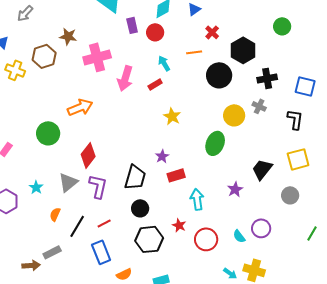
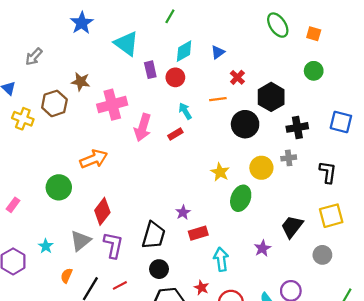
blue square: (305, 86) -> (341, 122), moved
gray cross: (259, 106) -> (289, 158), turned -32
yellow star: (172, 116) -> (220, 172), moved

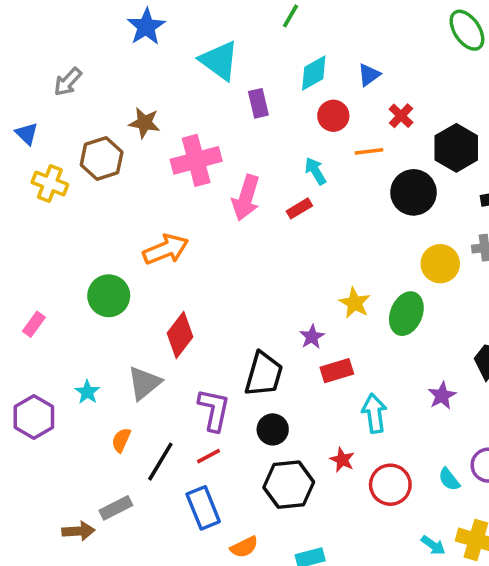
red circle: (175, 77) -> (333, 116), moved
yellow star: (220, 172) -> (355, 303), moved
purple L-shape: (113, 245) -> (214, 410), moved

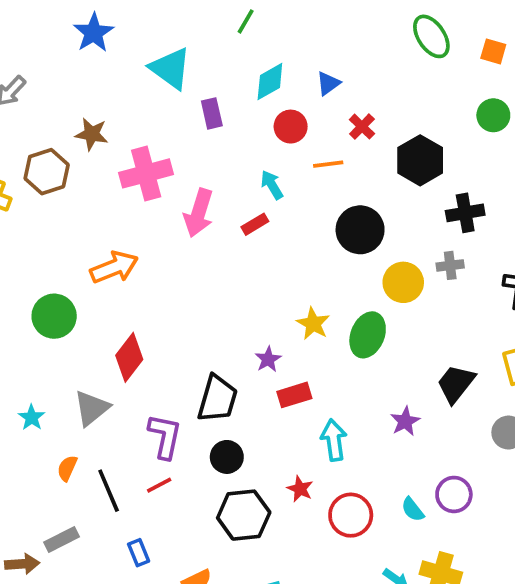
black circle: (413, 192) -> (360, 230), moved
black line: (160, 462) -> (109, 491), turned -54
blue rectangle: (203, 508) -> (139, 553), moved, size x0.6

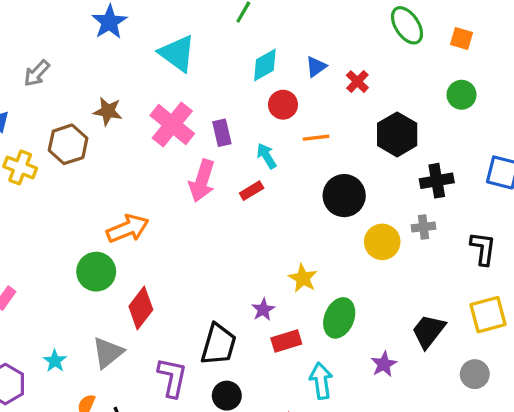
purple rectangle: (212, 113) -> (222, 133), moved
red cross: (362, 127) -> (357, 82), moved
pink cross: (146, 173) -> (172, 125), moved, turned -36
green circle: (54, 316) -> (96, 272), moved
green ellipse: (368, 335) -> (339, 318), moved

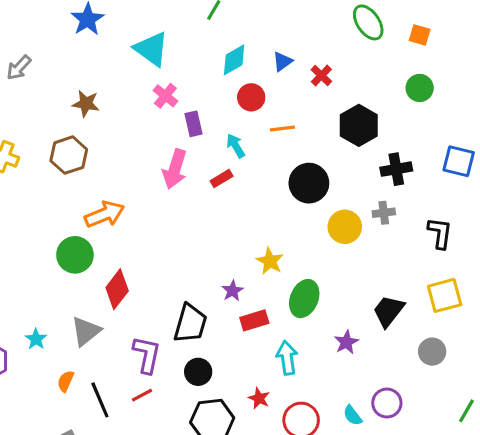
pink cross: (172, 125) -> (165, 96), moved, size x0.6
brown hexagon: (68, 144) -> (69, 155), moved

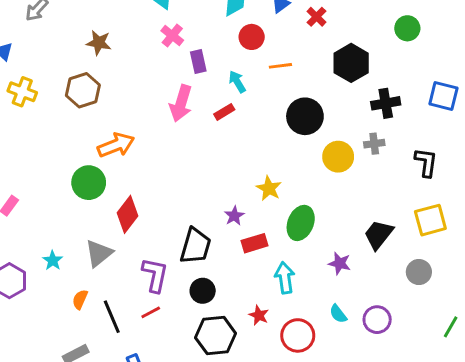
purple star: (346, 342) -> (340, 263), turned -30
cyan semicircle: (353, 415) -> (338, 314), moved

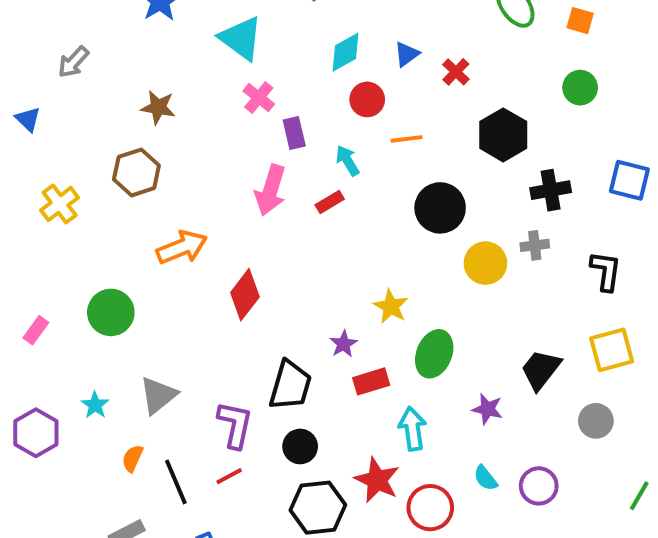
yellow cross: (22, 92) -> (60, 204), moved, turned 32
green circle: (89, 183) -> (111, 312), moved
red diamond: (128, 214) -> (245, 295), moved
red star: (259, 315) -> (377, 480), size x1.6

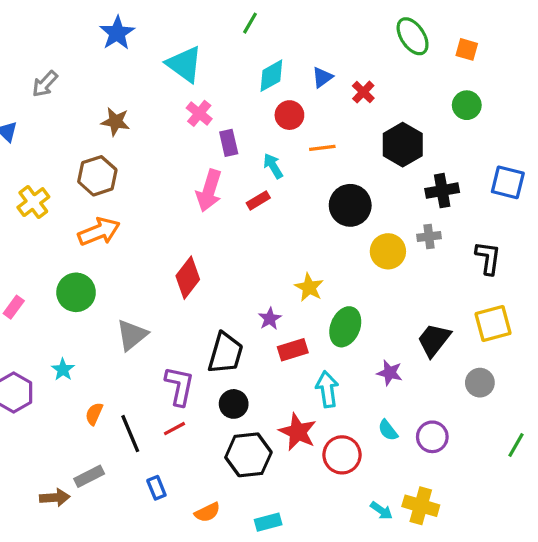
orange arrow: (182, 247) -> (99, 232), moved
gray triangle: (158, 395) -> (132, 335), moved

